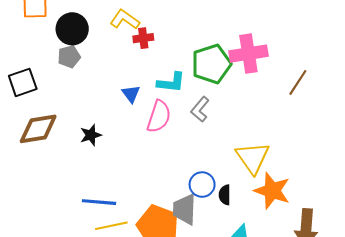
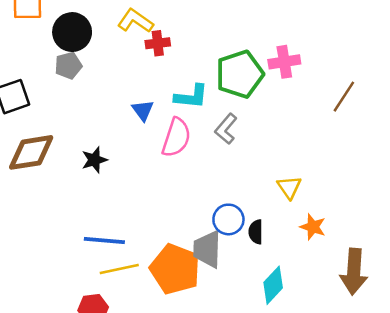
pink cross: (248, 54) -> (284, 62), size x0.7
yellow triangle: (253, 158) -> (289, 187), size x0.6
orange star: (272, 191) -> (313, 227), size x0.6

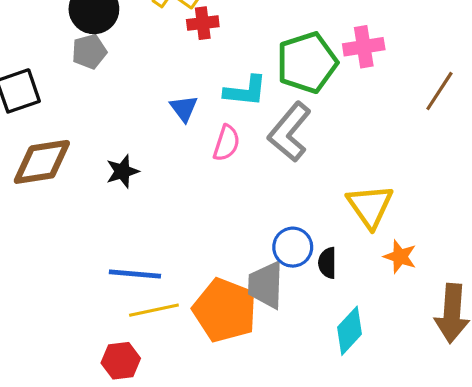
gray L-shape: (226, 129) -> (290, 132), size x1.5
pink semicircle: (176, 138) -> (226, 143), size x0.7
yellow triangle: (289, 187) -> (370, 206), size x1.5

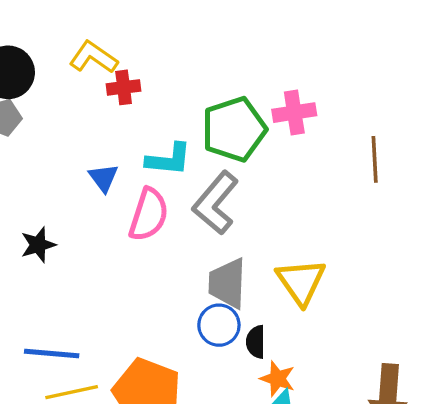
brown line: (439, 91) -> (375, 159), turned -36
pink semicircle: (226, 143) -> (149, 215), size x1.4
orange star: (400, 257) -> (278, 379), moved
gray trapezoid: (266, 285) -> (227, 283), moved

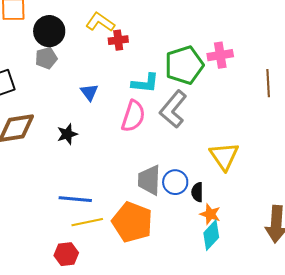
blue triangle: (103, 178) -> (89, 92), moved
gray trapezoid: (227, 283) -> (149, 180), moved

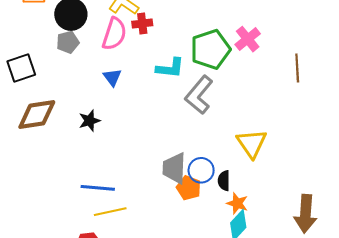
pink cross: (220, 55) -> (248, 39), turned -30
pink semicircle: (133, 116) -> (114, 34), moved
orange pentagon: (132, 222) -> (189, 188), moved, size x0.6

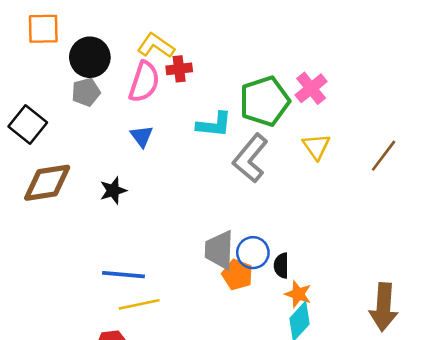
black square: (21, 68) -> (28, 125), turned -32
brown line: (297, 68) -> (384, 156), moved, turned 40
yellow triangle: (252, 143) -> (316, 147), moved, size x0.7

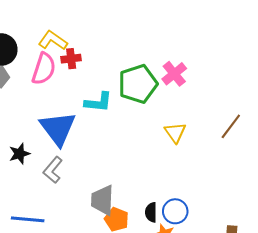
blue triangle: (142, 136) -> (58, 128), moved, size x2.0
yellow triangle: (316, 147) -> (175, 132), moved
gray L-shape: (250, 158) -> (53, 170), moved, size x0.7
blue circle: (253, 253) -> (175, 211), moved

